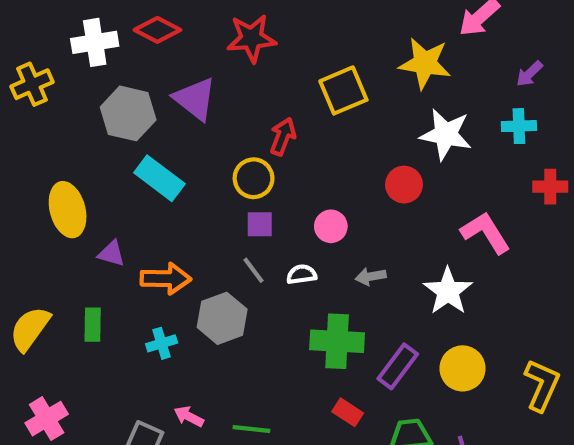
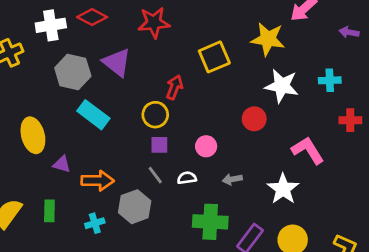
purple arrow: (529, 74) -> (349, 32), moved, turned 54

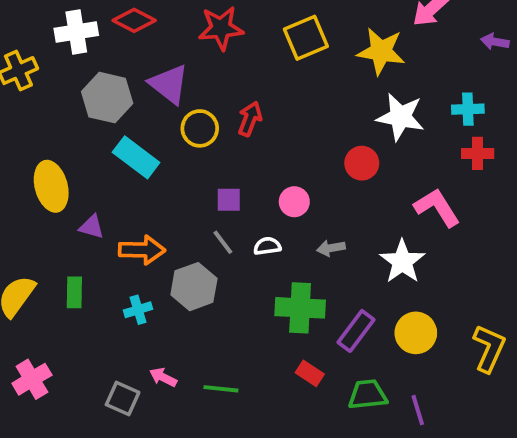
yellow square: (214, 57) -> (306, 38), moved
yellow circle: (155, 115) -> (200, 128), moved
red cross: (350, 120) -> (478, 153), moved

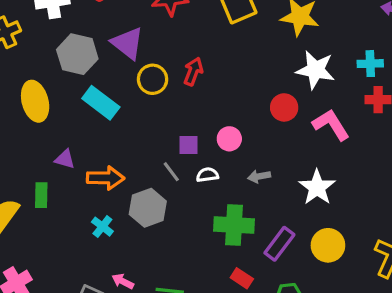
yellow ellipse: (51, 186) -> (35, 101), moved
purple square: (229, 200) -> (189, 145), moved
pink L-shape: (437, 208) -> (331, 125), moved
green rectangle: (74, 292) -> (41, 195), moved
cyan cross: (138, 310) -> (102, 227), turned -35

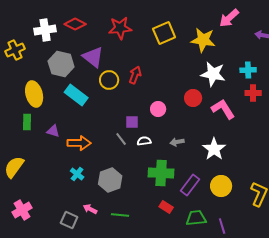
pink circle: (229, 139) -> (158, 109), moved
green rectangle: (41, 195) -> (27, 122), moved
gray hexagon: (148, 208) -> (110, 180), moved

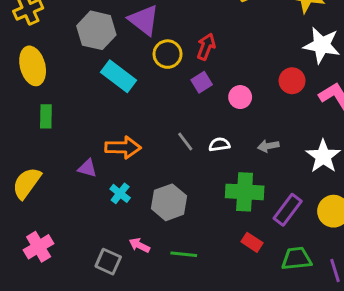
yellow ellipse: (34, 94) -> (33, 66), moved
purple square: (132, 122) -> (202, 82), moved, turned -32
purple triangle: (53, 131) -> (87, 168), moved

